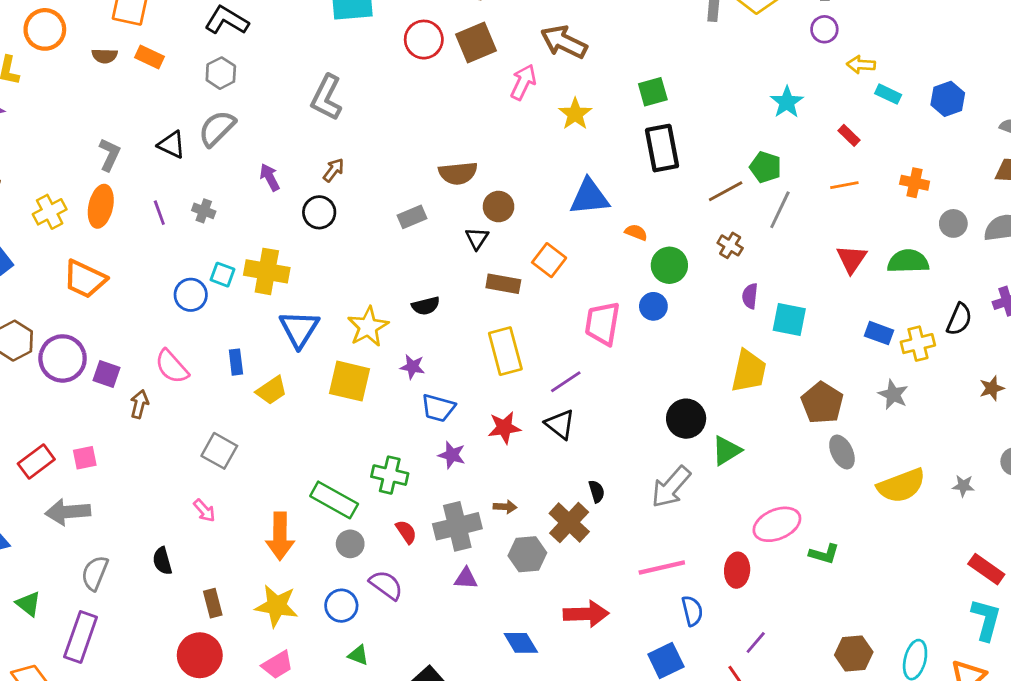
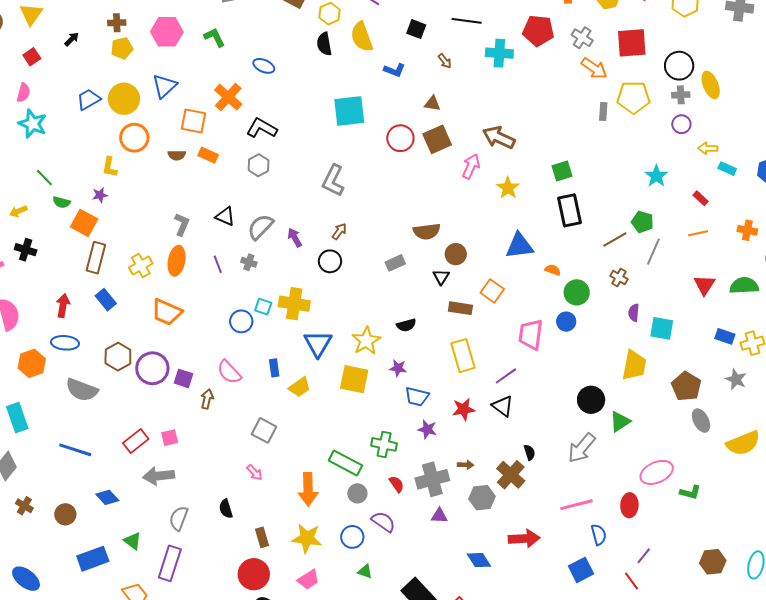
gray semicircle: (217, 128) -> (260, 227), moved

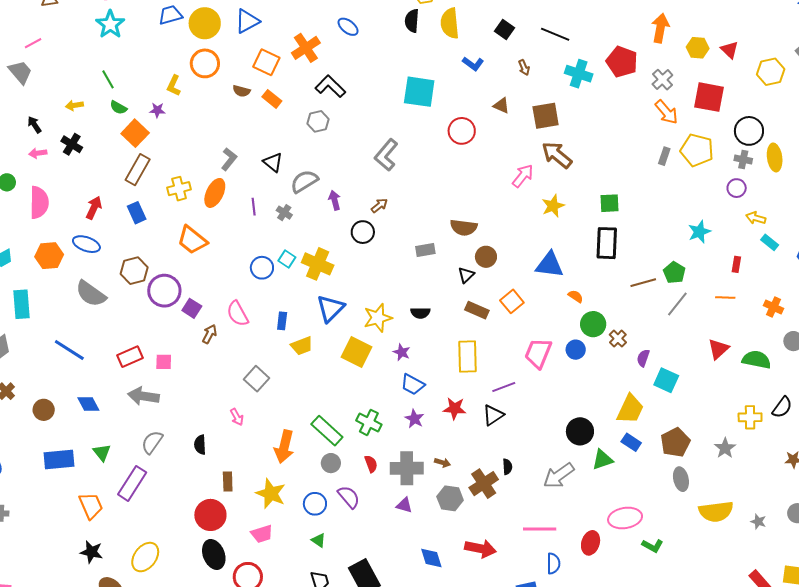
brown square: (437, 139) -> (546, 116), moved
red rectangle: (701, 198) -> (736, 264), turned 42
brown cross: (619, 277) -> (618, 339), moved
blue rectangle: (725, 336) -> (631, 442), moved
black triangle: (503, 406) -> (493, 415), turned 35

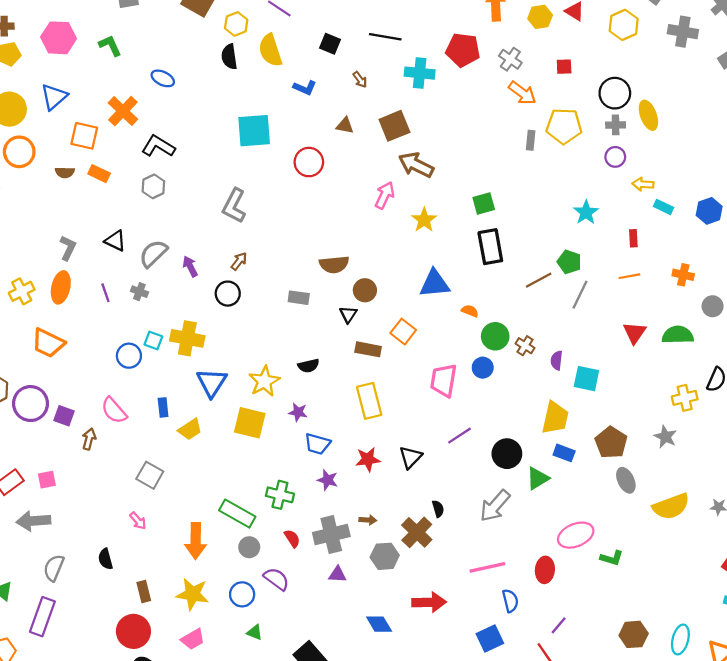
red square: (709, 97) -> (564, 67), size x0.5
gray rectangle: (425, 250) -> (299, 298), turned 30
purple line: (504, 387) -> (459, 436), moved

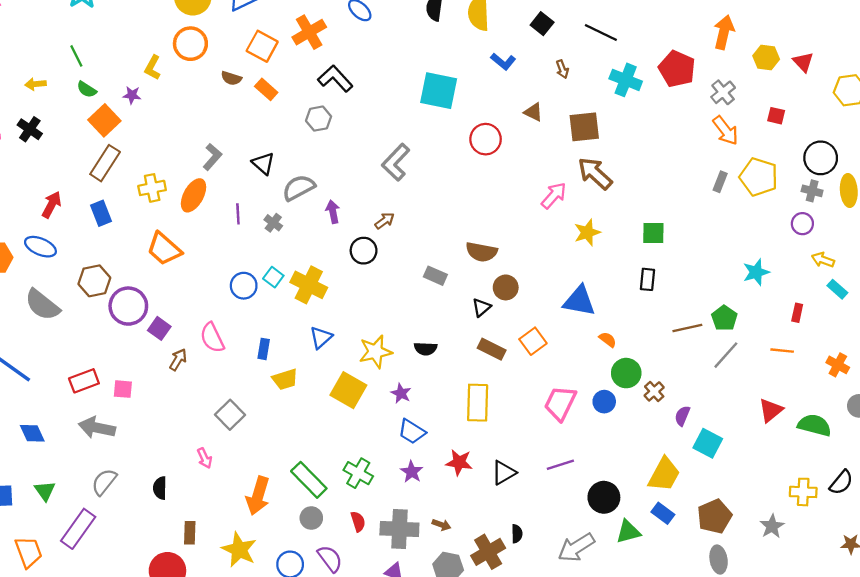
black rectangle: (490, 247) -> (647, 279), size x0.6
blue triangle: (212, 383) -> (321, 338), size x0.7

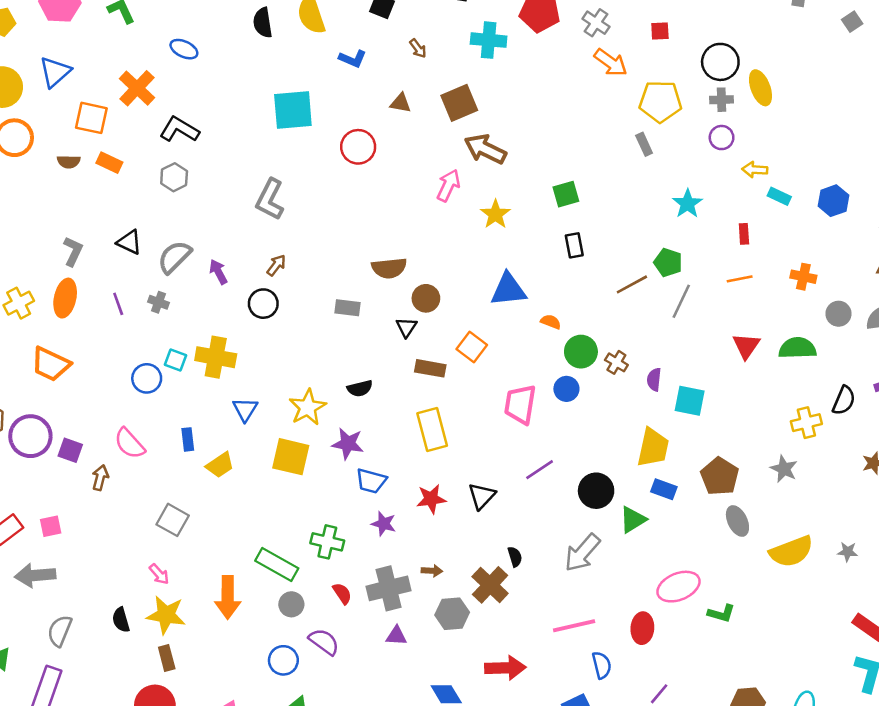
gray rectangle: (720, 182) -> (644, 144), moved, turned -30
purple star: (401, 393) -> (348, 444), size x1.4
yellow star: (239, 550) -> (166, 615), moved

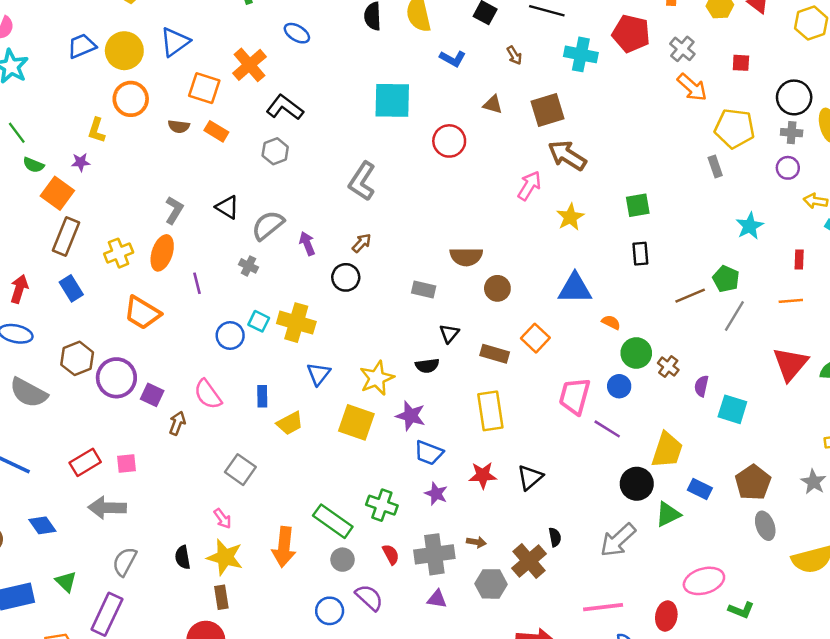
purple line: (118, 304) -> (197, 283), moved
black triangle: (406, 327) -> (449, 333), moved
red triangle: (746, 346) -> (790, 364), size x1.4
yellow trapezoid: (653, 448) -> (667, 450), moved
purple line: (540, 470) -> (607, 429), moved, turned 60

